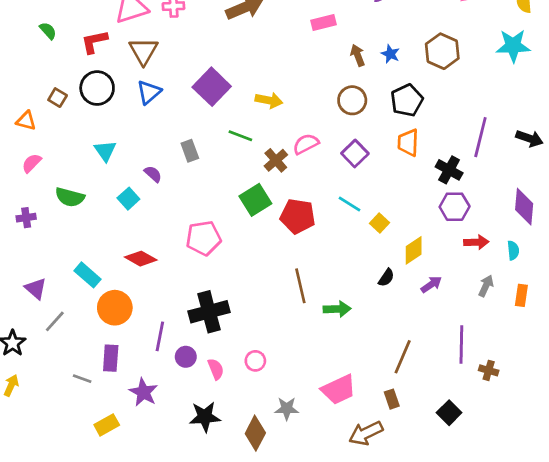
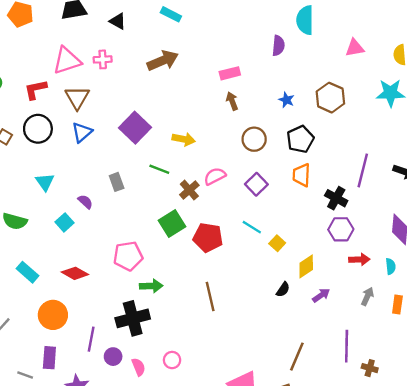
brown arrow: (358, 55) -> (232, 101), moved
cyan rectangle: (88, 275) -> (28, 272), moved
green arrow: (337, 309) -> (151, 286), moved

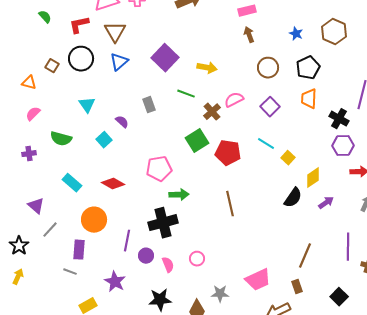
black semicircle: (283, 289) -> (293, 198), size x1.5
purple rectangle: (49, 358) -> (79, 250), moved

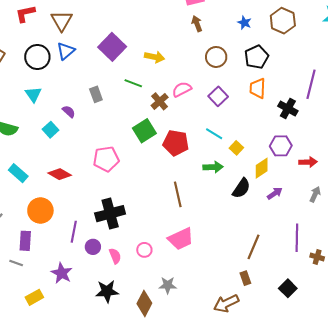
black circle: (81, 59) -> (37, 57), moved
purple hexagon: (343, 146) -> (281, 146), moved
green arrow: (179, 195) -> (213, 167), moved
pink trapezoid: (258, 280) -> (181, 239), moved

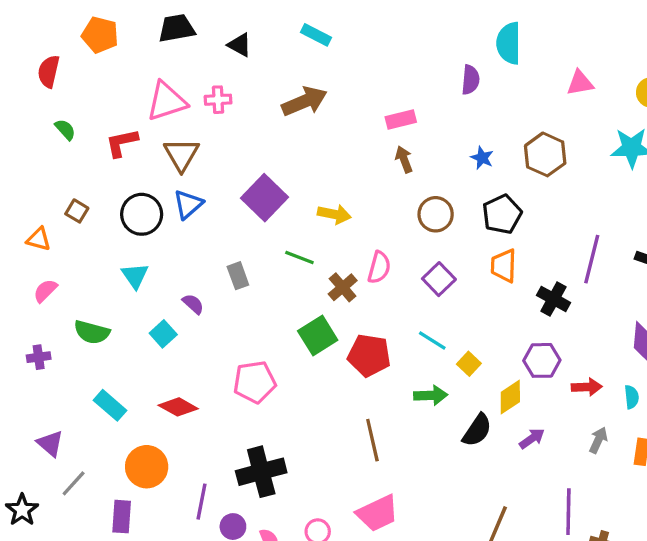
pink semicircle: (182, 89) -> (379, 267), turned 132

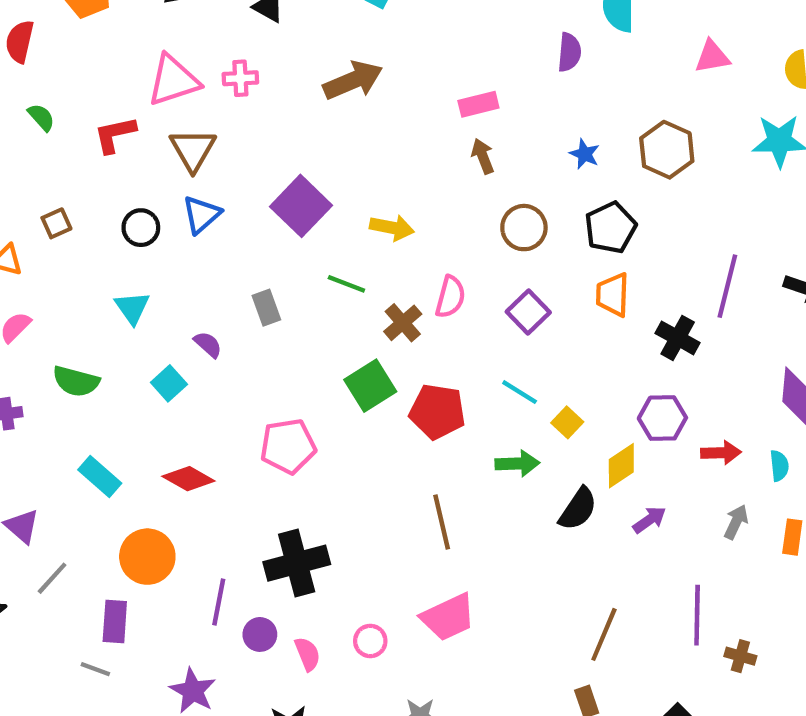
brown square: (77, 211) -> (56, 223), turned 35
black circle: (142, 214) -> (141, 228), size x0.7

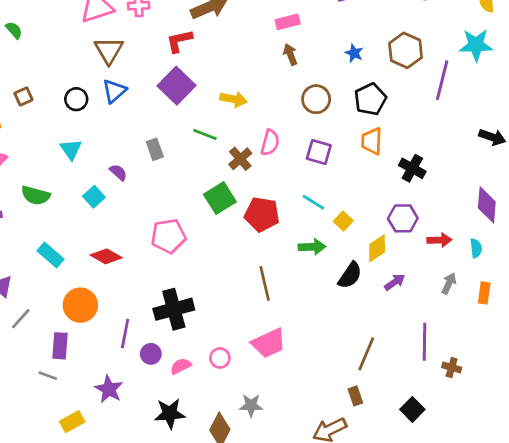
red L-shape: (115, 135) -> (179, 41), moved
purple line: (727, 286) -> (442, 80), moved
purple square: (528, 312) -> (319, 152), turned -30
pink semicircle: (307, 654) -> (181, 366), turned -95

